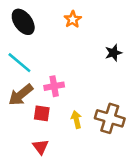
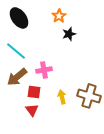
black star: (113, 53) -> (69, 34), moved
red triangle: (40, 147) -> (32, 110), moved

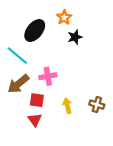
black ellipse: (19, 18) -> (35, 30), moved, turned 75
brown cross: (89, 96) -> (97, 105), size x0.6

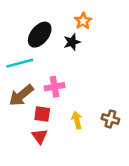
orange star: (64, 17) -> (83, 21), moved
black star: (75, 37) -> (72, 42), moved
cyan line: (17, 56) -> (20, 63), turned -55

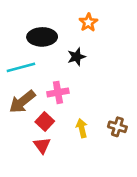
black ellipse: (40, 35) -> (42, 37), turned 50
black star: (72, 42) -> (76, 57), moved
red square: (42, 114) -> (45, 122), turned 35

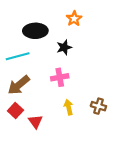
pink cross: (58, 92) -> (60, 77), moved
red square: (45, 122) -> (15, 111), moved

